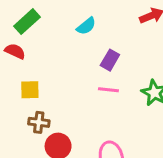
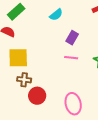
yellow square: (30, 90) -> (18, 58), size x1.5

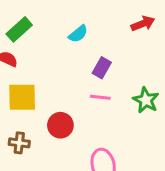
brown cross: (24, 80) -> (19, 143), moved
red circle: (37, 96) -> (60, 125), moved

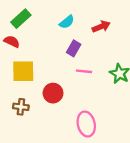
red arrow: (143, 24) -> (101, 27), moved
purple rectangle: (102, 68) -> (74, 48), moved

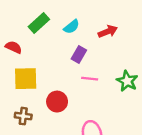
green rectangle: (21, 19) -> (39, 23), moved

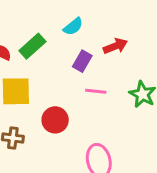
green rectangle: (39, 23) -> (32, 46), moved
red arrow: (108, 31) -> (115, 46), moved

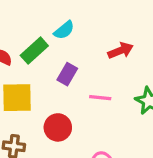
cyan semicircle: (73, 26) -> (64, 30), moved
purple rectangle: (82, 61) -> (67, 74), moved

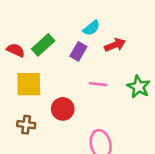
cyan semicircle: (64, 30) -> (91, 28), moved
purple rectangle: (67, 74) -> (78, 51), moved

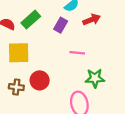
green star: (139, 87) -> (95, 78), moved, turned -30
red circle: (63, 109) -> (40, 80), moved

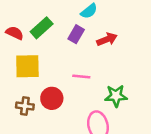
red arrow: (92, 20) -> (107, 39), moved
pink line: (77, 53) -> (81, 77), moved

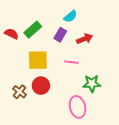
yellow square: (27, 66) -> (38, 60), moved
pink line: (81, 77) -> (71, 62), moved
brown cross: (25, 106) -> (20, 92), turned 32

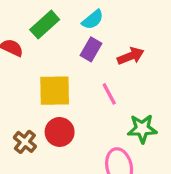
cyan semicircle: (70, 16) -> (93, 20), moved
green rectangle: (33, 30) -> (45, 25), moved
pink line: (71, 62) -> (109, 94), turned 56

